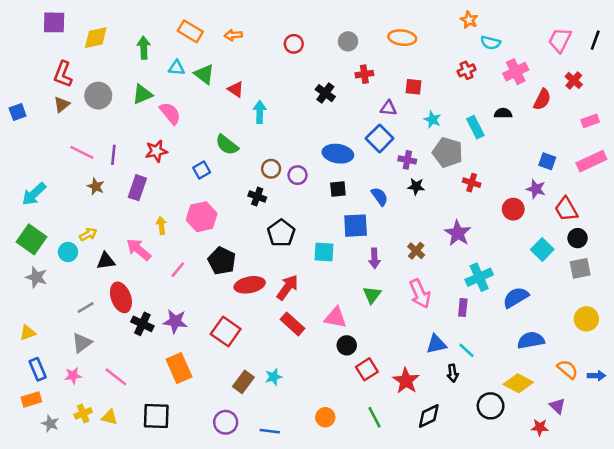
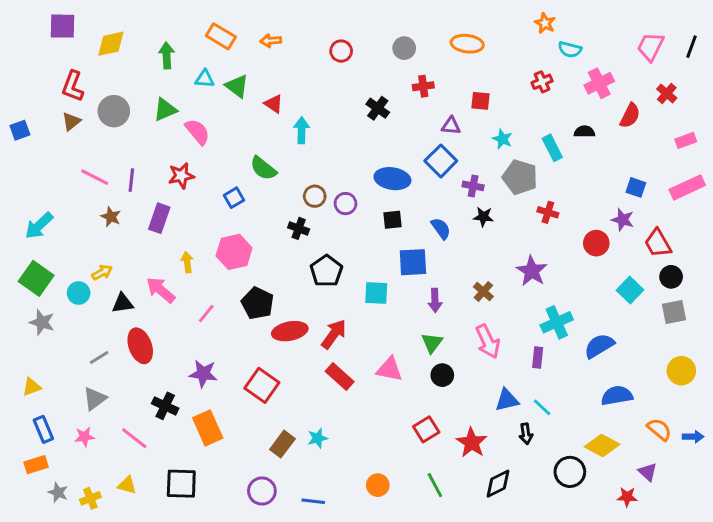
black cross: (142, 324) -> (165, 406), moved
black circle: (347, 345) -> (442, 375), moved
yellow cross: (83, 413) -> (90, 498), moved

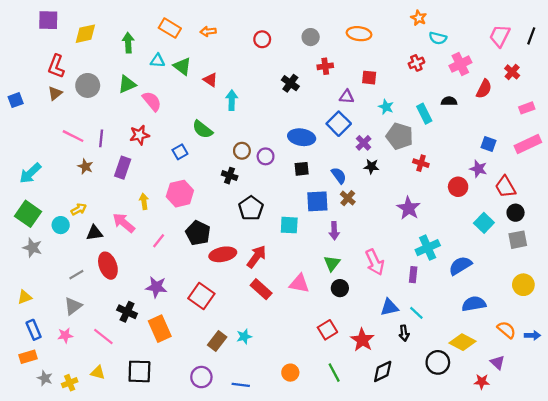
purple cross: (473, 186) -> (364, 143), turned 35
brown cross: (483, 292) -> (348, 198), moved

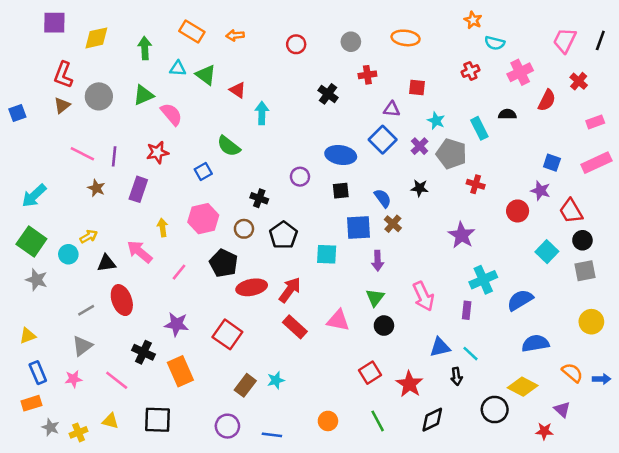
purple cross: (364, 143) -> (420, 146), moved
brown circle: (242, 151) -> (244, 229), moved

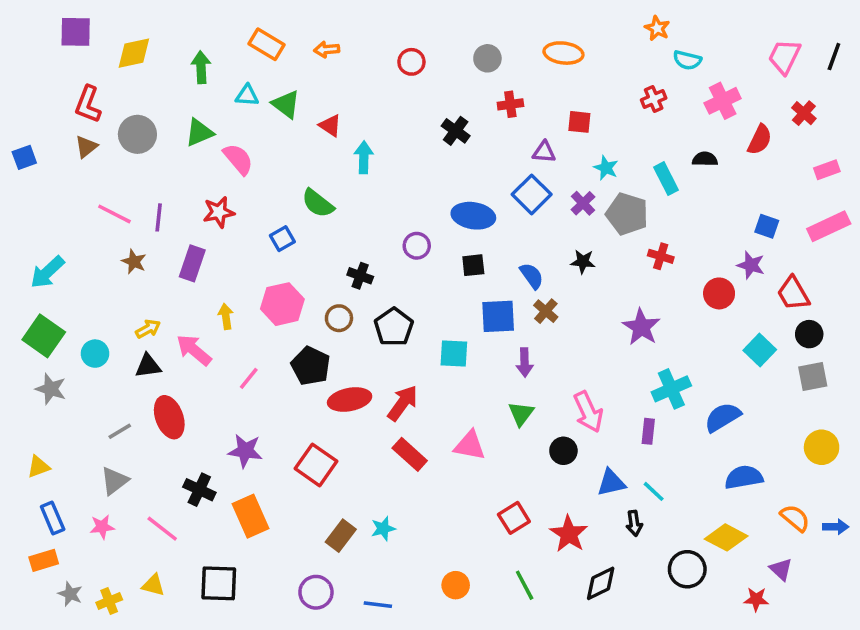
yellow arrow: (89, 236) -> (148, 329), moved
black circle: (384, 326) -> (563, 451), moved

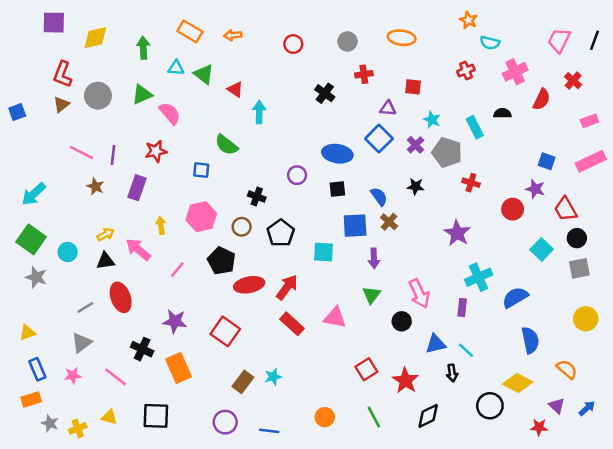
blue square: (282, 239) -> (201, 170), turned 36
blue semicircle: (744, 477) -> (530, 340), turned 88
blue arrow: (836, 527) -> (587, 408), moved, turned -42

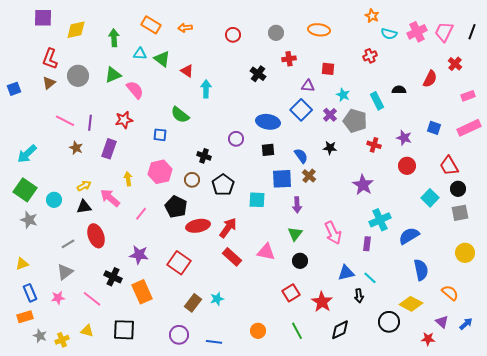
pink cross: (515, 72) -> (417, 32), moved
purple star: (535, 189) -> (404, 138), moved
black circle: (402, 321) -> (300, 261), moved

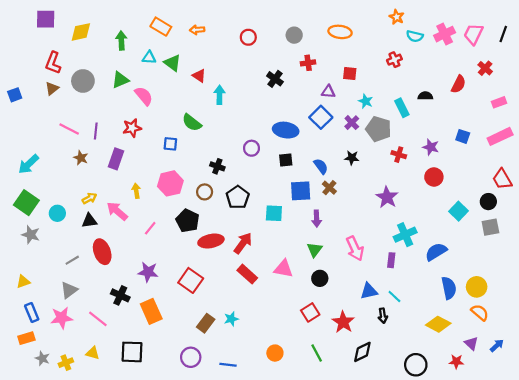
red trapezoid: (449, 166) -> (502, 179), moved
yellow circle: (465, 253) -> (477, 287), moved
pink star: (58, 298) -> (62, 318), size x1.5
black circle: (389, 322) -> (416, 365), moved

